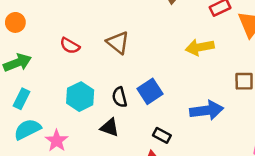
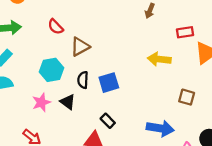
brown triangle: (118, 42) -> (80, 47), moved, turned 36
blue arrow: (207, 110) -> (160, 128), moved
pink star: (57, 141) -> (41, 102), moved

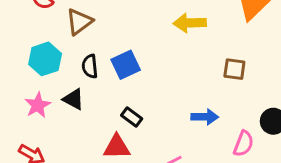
blue arrow: (160, 128) -> (205, 117), size x0.7

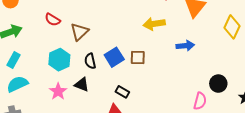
brown square: (234, 69) -> (138, 57), moved
blue arrow: (205, 117) -> (185, 46), moved

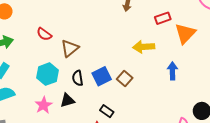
blue arrow: (185, 46) -> (172, 71), turned -90
brown square: (138, 57) -> (125, 78), turned 35
black triangle: (82, 85) -> (67, 100), turned -42

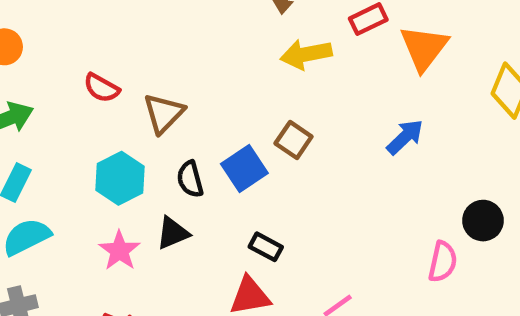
yellow arrow: (144, 47) -> (306, 54), moved
blue arrow: (172, 71) -> (405, 137), turned 54
brown square: (125, 78) -> (294, 140), moved

